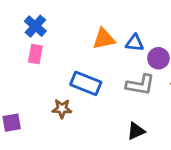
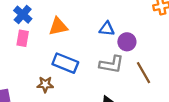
orange triangle: (104, 39) -> (58, 26), moved

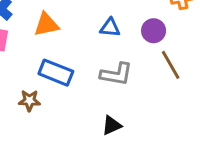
purple circle: (127, 42) -> (154, 31), moved
brown line: (144, 73) -> (171, 65), moved

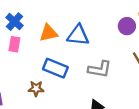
blue triangle: (110, 28) -> (78, 35), moved, size x1.5
purple circle: (154, 31) -> (127, 26), moved

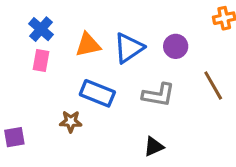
purple circle: (127, 26) -> (176, 46), moved
blue triangle: (78, 35) -> (129, 48), turned -40

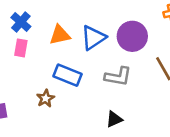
purple circle: (176, 46) -> (132, 36), size x1.5
brown star: (71, 121) -> (45, 98), turned -30

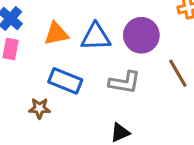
blue triangle: (93, 38) -> (96, 37), turned 32
brown star: (45, 98) -> (39, 108), turned 30

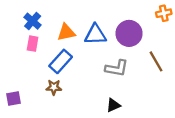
blue rectangle: (65, 81) -> (61, 61), moved, turned -70

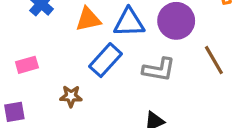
pink rectangle: (33, 44) -> (27, 65), moved, turned 64
blue rectangle: (61, 61) -> (106, 60), moved

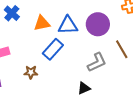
gray L-shape: (159, 70) -> (97, 62), moved, turned -35

